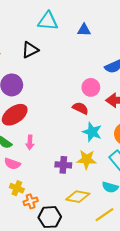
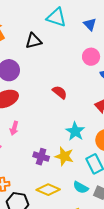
blue triangle: (84, 30) -> (90, 24), moved, turned 32
pink circle: (91, 87) -> (91, 57), moved
red semicircle: (80, 108) -> (60, 92), moved

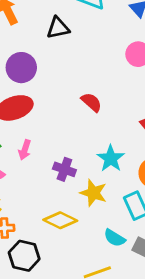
purple cross: (41, 157) -> (64, 169), moved
yellow diamond: (48, 190) -> (60, 220), moved

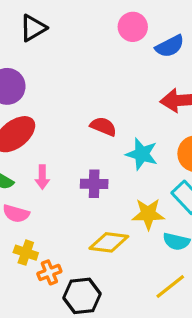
red semicircle: (91, 102) -> (103, 126), moved
yellow star: (93, 193) -> (148, 214), moved

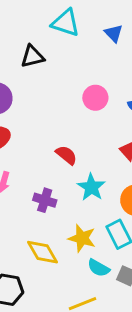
pink circle: (133, 27) -> (95, 98), moved
yellow diamond: (109, 242) -> (43, 252), turned 36

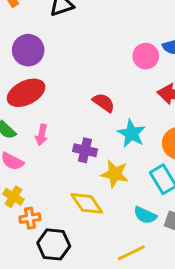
pink circle: (95, 98) -> (146, 56), moved
yellow star: (82, 238) -> (115, 174), moved

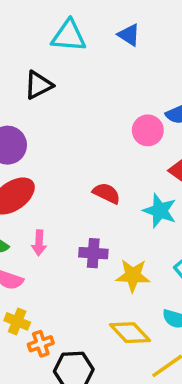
cyan star: (132, 133) -> (160, 211), moved
yellow diamond: (87, 203) -> (130, 333), moved

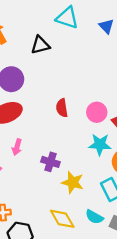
pink circle: (148, 130) -> (97, 112), moved
red semicircle: (107, 193) -> (62, 108), moved, turned -138
cyan star: (160, 211) -> (100, 144), turned -30

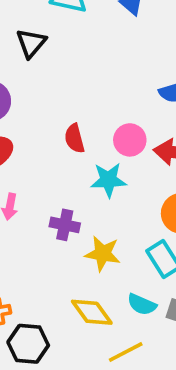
black triangle: (40, 45) -> (31, 43), turned -30
cyan star: (100, 144) -> (108, 180), moved

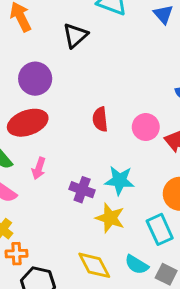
cyan star: (108, 180) -> (120, 180), moved

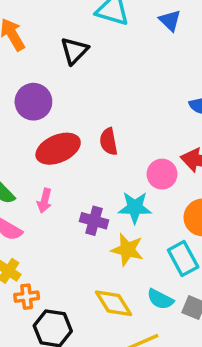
red ellipse: (28, 123) -> (58, 149), moved
pink circle: (146, 127) -> (162, 174), moved

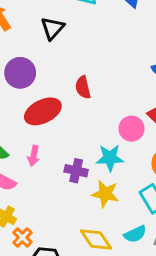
red semicircle: (109, 142) -> (83, 87), moved
orange cross: (27, 297) -> (22, 237), turned -36
cyan semicircle: (160, 299) -> (135, 234), turned -50

